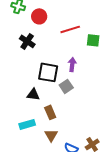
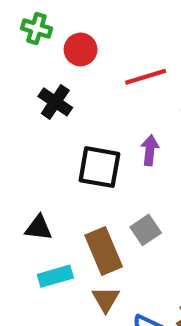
gray square: (66, 86) -> (146, 230), moved
black triangle: (33, 94) -> (39, 228), moved
brown rectangle: (50, 112) -> (104, 251), size x1.5

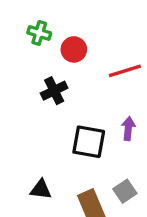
black cross: (55, 102) -> (54, 91), turned 30

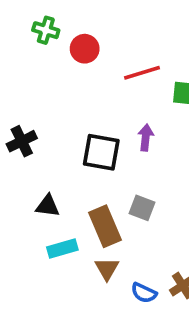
black cross: (54, 91) -> (22, 141), moved
gray square: (125, 191) -> (142, 208), turned -35

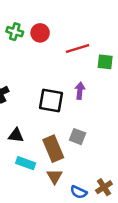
green cross: (46, 30) -> (15, 32), moved
cyan rectangle: (62, 248) -> (26, 163), turned 36

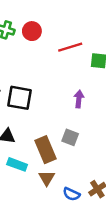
purple arrow: (80, 91) -> (79, 99), moved
black square: (51, 100) -> (20, 98), moved

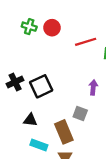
black square: (20, 98) -> (41, 86), turned -35
gray square: (70, 137) -> (80, 113), moved

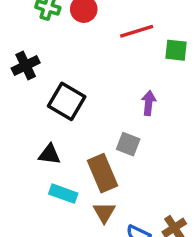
black cross: (15, 82) -> (26, 66), moved
black square: (41, 86) -> (67, 101), turned -35

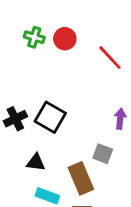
red line: (137, 31) -> (110, 58), turned 64
black cross: (26, 66) -> (15, 119), moved

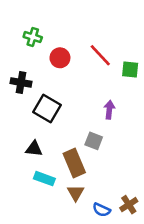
red circle: (65, 39) -> (60, 58), moved
black cross: (15, 119) -> (21, 82), moved, turned 36

